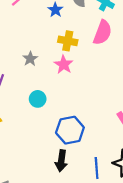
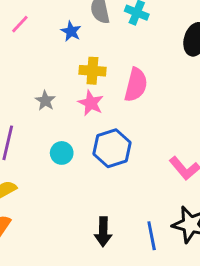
pink semicircle: (103, 33) -> (136, 85), moved
blue hexagon: (70, 130) -> (112, 148), moved

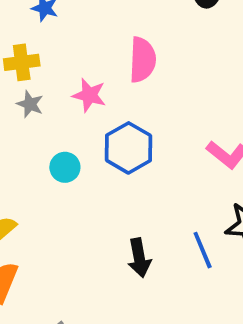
yellow cross: (92, 71) -> (22, 62), moved

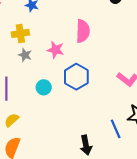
black arrow: (139, 258) -> (86, 145), moved

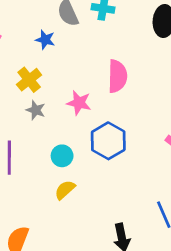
yellow cross: (20, 33) -> (29, 80), turned -30
yellow semicircle: (12, 120) -> (65, 190), moved

